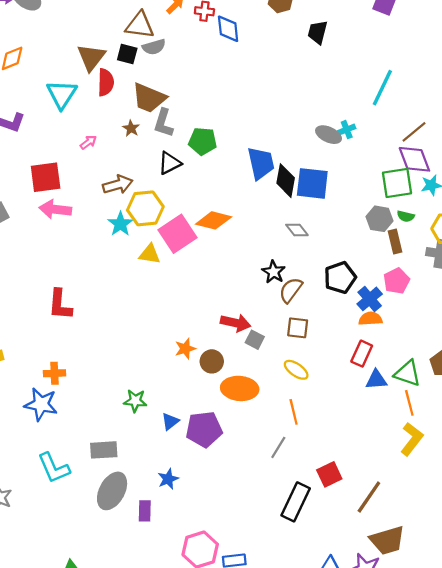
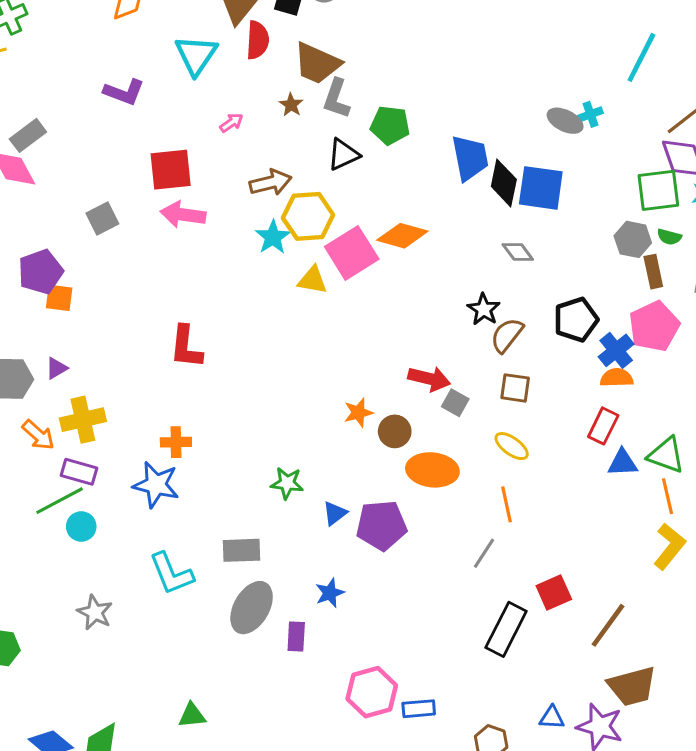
pink pentagon: (396, 281) -> (654, 326), size x1.4

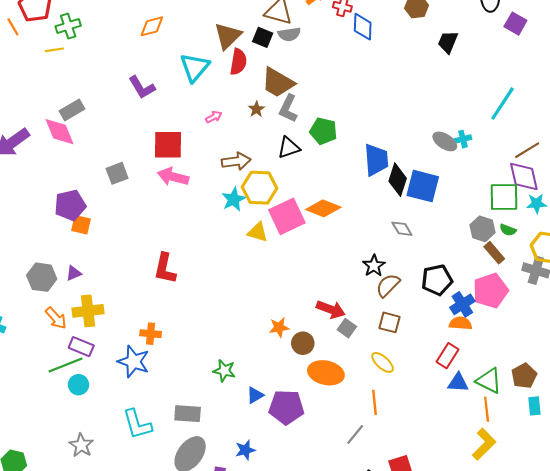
purple L-shape: (124, 92) -> (142, 87), turned 32
brown rectangle: (653, 272) -> (494, 253), turned -35

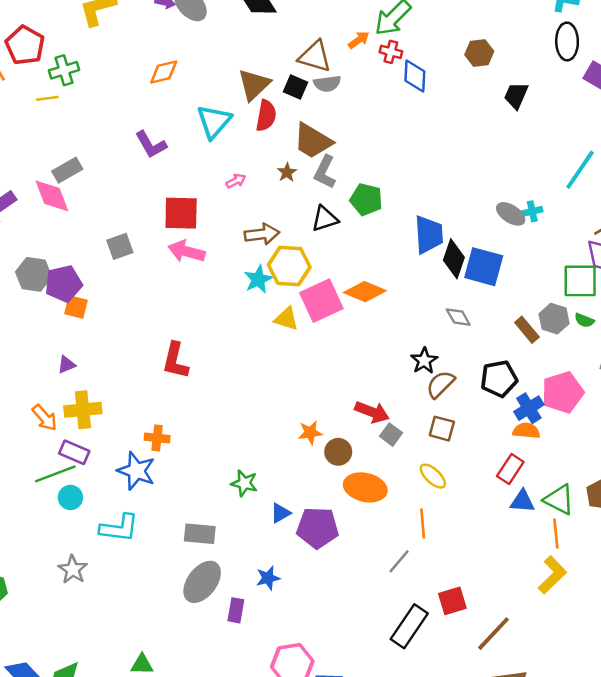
brown rectangle: (494, 253) -> (527, 330), moved
gray hexagon: (42, 277) -> (34, 274), moved
cyan L-shape: (137, 424) -> (119, 528), moved, turned -68

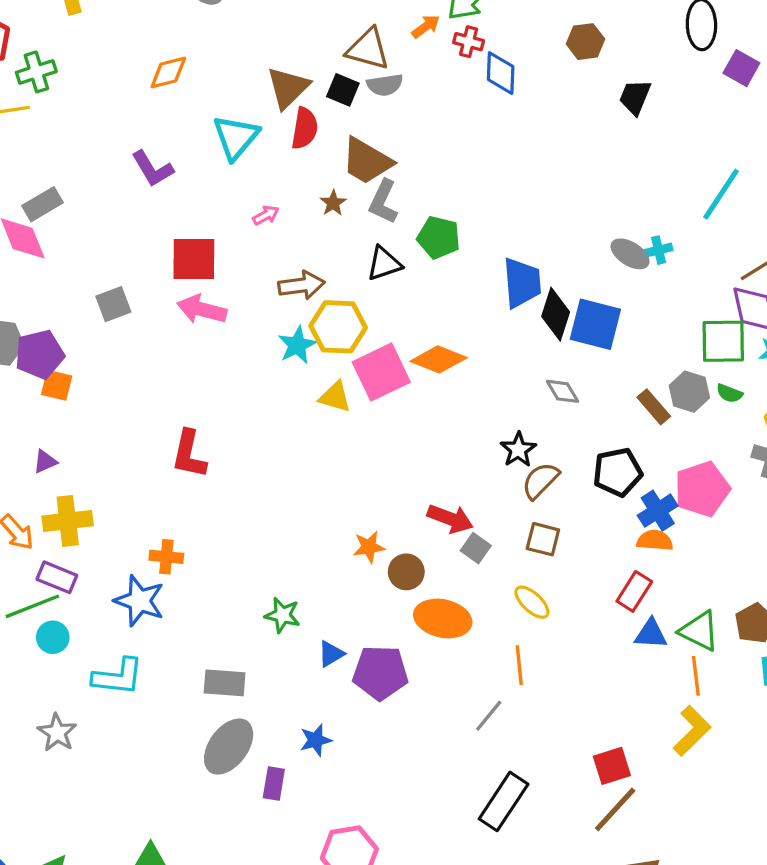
red square: (452, 601) -> (612, 766), moved

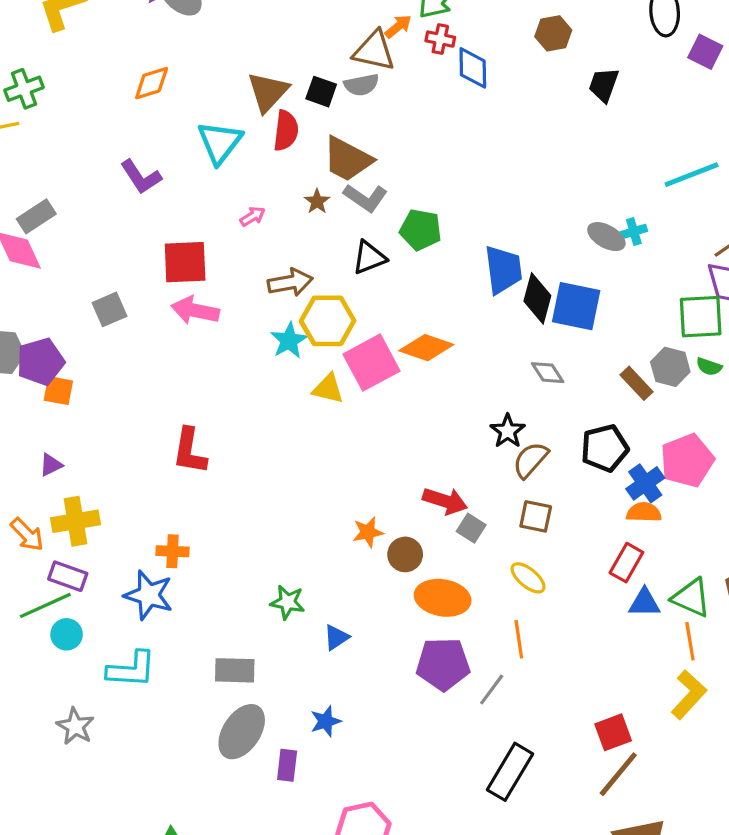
brown triangle: (368, 49) -> (374, 51), moved
cyan line: (721, 194) -> (692, 175), turned 38
gray L-shape: (383, 202) -> (366, 198), turned -78
purple pentagon: (380, 673) -> (443, 664), moved

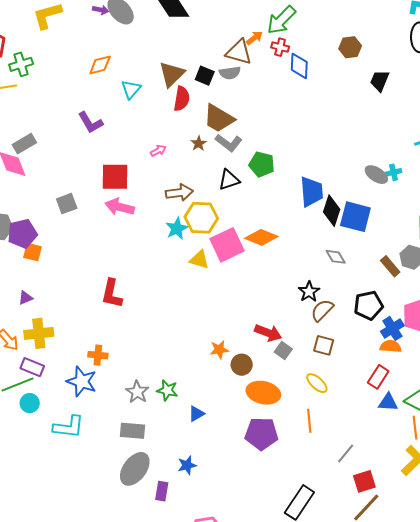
cyan triangle: (220, 142) -> (131, 89), moved, size x0.7
gray line: (492, 690) -> (346, 453), moved
gray star: (75, 726) -> (137, 392), moved

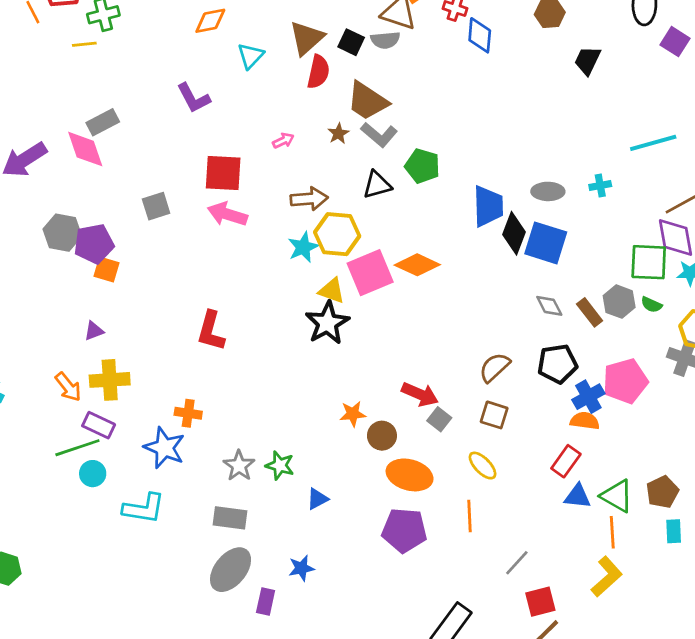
gray ellipse: (376, 175) -> (548, 191), moved, turned -35
gray diamond: (336, 257) -> (549, 306), moved
black star: (309, 292) -> (327, 323), moved, size x1.5

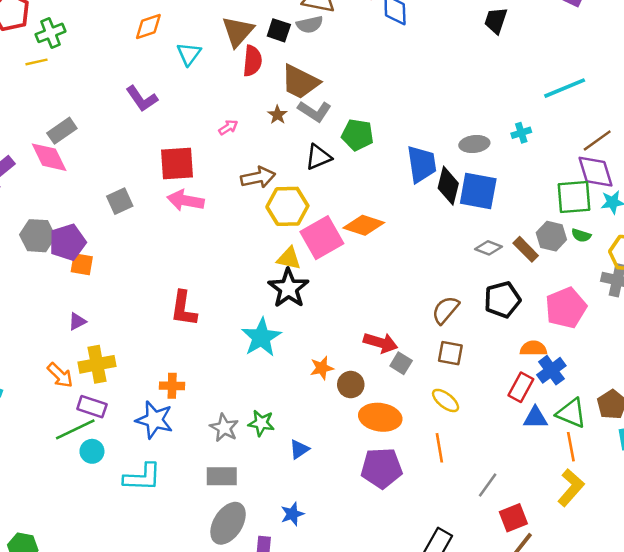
cyan star: (303, 247) -> (261, 337), moved, size x1.4
gray diamond: (549, 306) -> (488, 248), turned -35
blue cross: (588, 397) -> (551, 370), moved

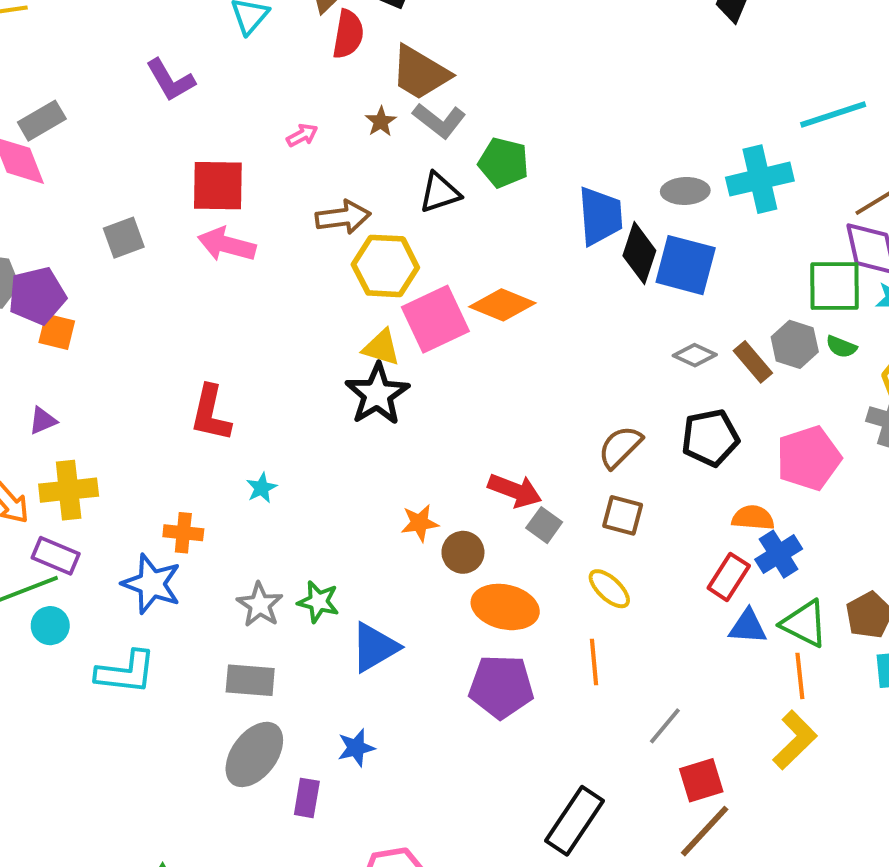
cyan cross: (521, 133) -> (760, 179), size x2.0
cyan star: (261, 337) -> (262, 488), moved, size x0.5
blue triangle: (299, 449) -> (375, 647), size x1.6

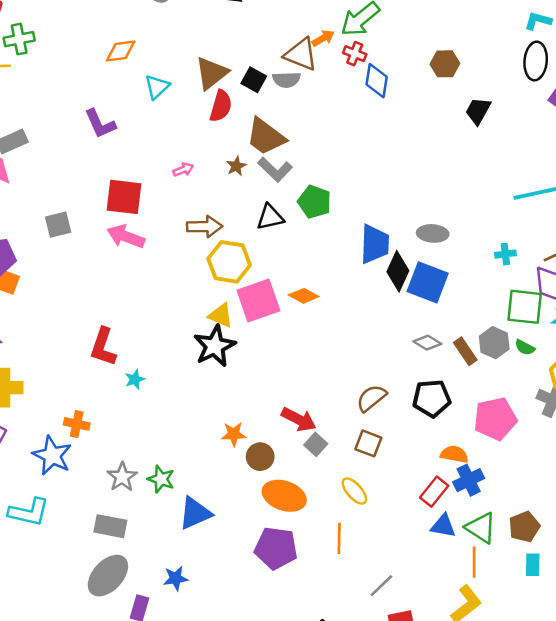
cyan cross: (760, 179) -> (505, 254), moved, size x0.5
orange diamond: (502, 305) -> (304, 296), size x0.7
cyan star: (262, 488) -> (135, 379), moved

